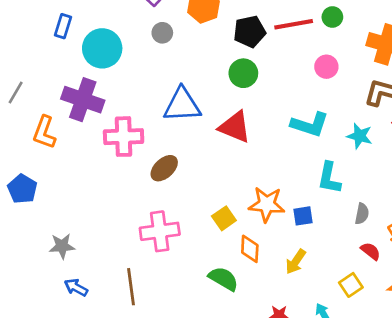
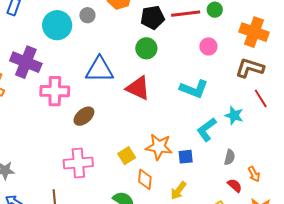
cyan circle: (102, 48) -> (57, 25), moved
cyan star: (360, 136) -> (234, 115), moved
cyan L-shape: (329, 178) -> (207, 129), turned 40

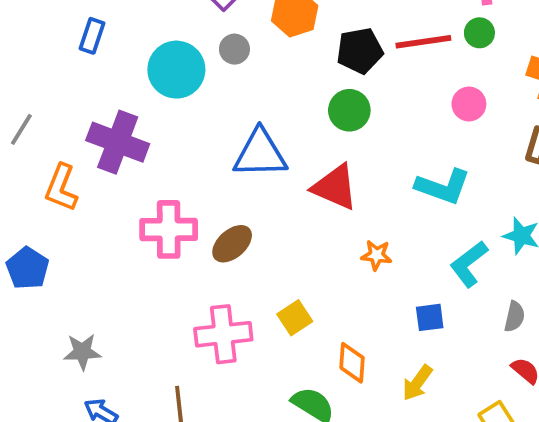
pink cross: (55, 91) -> (169, 229), moved
orange star: (159, 147) -> (376, 255), moved, size x0.6
yellow square: (127, 156) -> (295, 318), moved

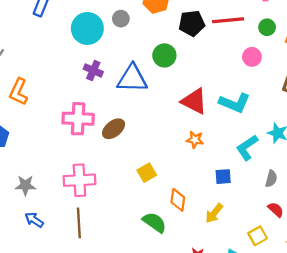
green circle: (479, 33) -> (267, 27), moved
green circle: (349, 110) -> (164, 55), moved
purple cross: (118, 142) -> (93, 70), moved, size x0.6
red triangle: (335, 187) -> (194, 101), moved
pink cross: (223, 334) -> (79, 180), moved

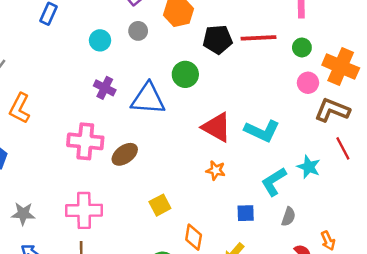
cyan circle: (87, 28) -> (100, 40), size x0.6
pink circle: (252, 57) -> (308, 83), moved
gray semicircle: (271, 179) -> (288, 217), moved

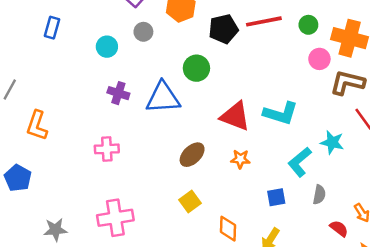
pink cross: (85, 141) -> (107, 149), size x0.7
brown ellipse: (125, 154) -> (192, 155), moved

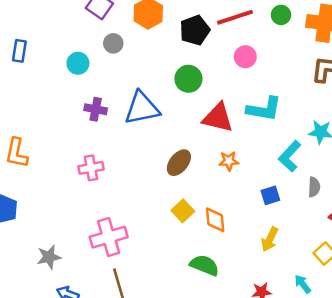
pink circle: (319, 59) -> (245, 57), moved
green circle: (196, 68) -> (188, 79), moved
orange diamond: (228, 229) -> (215, 220), moved

